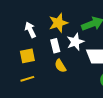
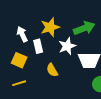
white rectangle: (55, 46) -> (38, 46), moved
yellow square: (27, 56) -> (19, 60), turned 35

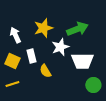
white rectangle: (38, 46) -> (31, 56), moved

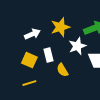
white arrow: (15, 35) -> (32, 34), turned 91

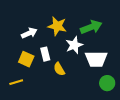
yellow star: (60, 27) -> (57, 26), turned 30
yellow line: (29, 83) -> (16, 82), moved

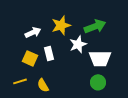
yellow star: (57, 26) -> (61, 25), turned -30
yellow semicircle: (59, 69) -> (43, 85), moved
green circle: (107, 83) -> (98, 82), moved

